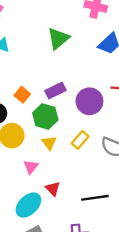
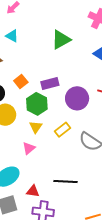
pink triangle: (31, 167) -> (29, 148), moved
red triangle: (53, 189) -> (33, 191), moved, turned -48

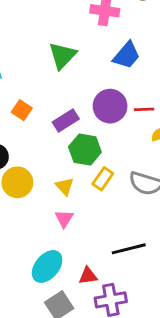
orange square: (21, 82) -> (22, 110), moved
purple circle: (77, 98) -> (110, 106), moved
green hexagon: (37, 104) -> (85, 150), moved

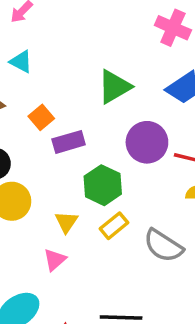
green triangle: (62, 55) -> (114, 87), moved
purple rectangle: (66, 121) -> (69, 142), moved

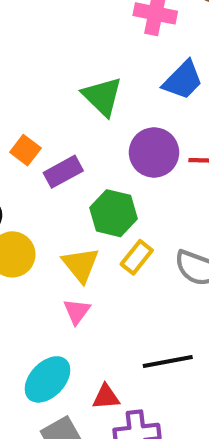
green triangle: (114, 87) -> (102, 96), turned -33
yellow triangle: (66, 222) -> (81, 265), size x1.4

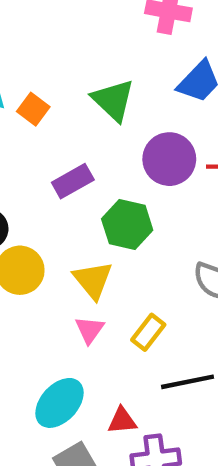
orange square: (25, 150) -> (33, 109), moved
yellow rectangle: (137, 257) -> (148, 332), moved

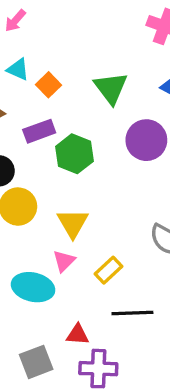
purple rectangle: (73, 181) -> (39, 131), moved
green hexagon: (127, 224) -> (74, 154), moved
cyan ellipse: (59, 403) -> (33, 287), moved, turned 51

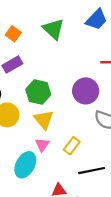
purple circle: (146, 140) -> (86, 91), moved
green hexagon: (74, 154) -> (38, 92), moved
cyan ellipse: (33, 287) -> (25, 165), turned -65

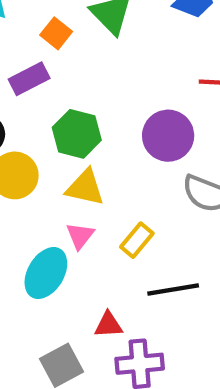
orange square: (13, 34) -> (56, 33), moved
yellow triangle: (44, 120) -> (85, 188), turned -40

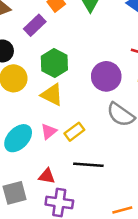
purple rectangle: (29, 79) -> (35, 25), turned -30
pink triangle: (80, 236) -> (49, 131), moved

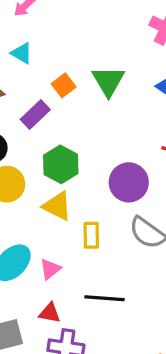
pink triangle: (49, 131) -> (50, 269), moved
yellow rectangle: (74, 132) -> (91, 235), moved, turned -54

